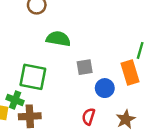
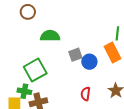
green square: (33, 77) -> (35, 70), turned -30
blue circle: (105, 88) -> (89, 62), moved

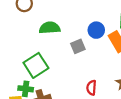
blue circle: (89, 62) -> (96, 30), moved

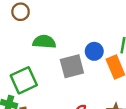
gray square: (78, 46) -> (72, 66), size x1.5

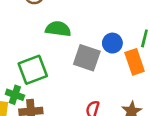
gray square: (72, 66) -> (87, 58), turned 30

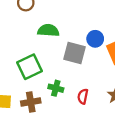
green cross: (15, 95) -> (56, 88), moved

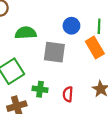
blue circle: (95, 39) -> (71, 26), moved

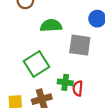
red semicircle: (68, 94) -> (78, 88), moved

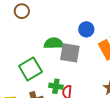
green semicircle: (51, 26) -> (54, 43), moved

